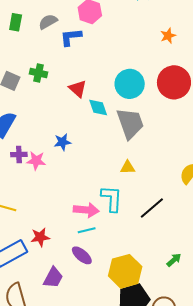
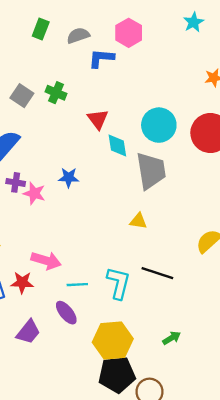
cyan L-shape: (112, 199) -> (118, 283), moved
black line: (152, 208) -> (157, 273), turned 48
pink arrow: (86, 210) -> (46, 261), moved

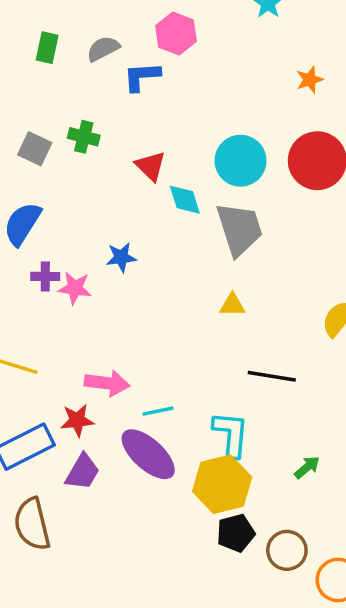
cyan L-shape: (118, 283) -> (231, 434), moved
purple ellipse: (66, 313) -> (148, 454), size x1.6
purple trapezoid: (28, 332) -> (83, 472), moved
black pentagon: (117, 375) -> (236, 533), size x0.7

